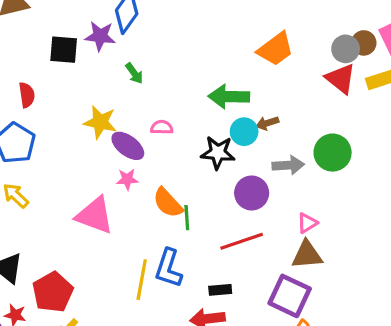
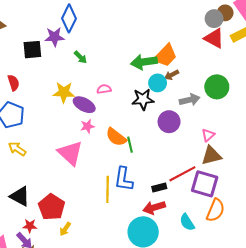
orange trapezoid: (275, 49) -> (165, 56), moved
pink triangle: (95, 215) -> (70, 153), turned 32
red line: (242, 241) -> (182, 174), moved

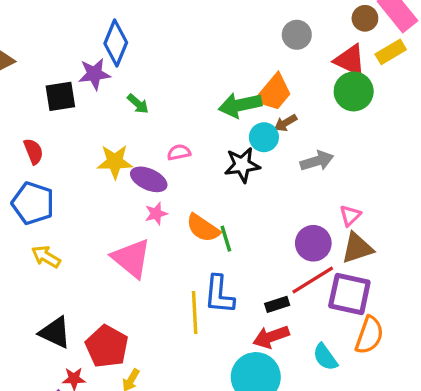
gray circle: (214, 19) -> (297, 35), moved
green circle: (217, 87) -> (354, 91), moved
purple circle: (169, 122) -> (313, 243), moved

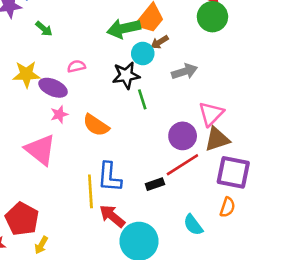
pink triangle: (350, 215) -> (211, 114), size x1.5
green line: (226, 239) -> (142, 99), moved
purple square: (349, 294) -> (233, 172), moved
orange semicircle: (369, 335) -> (227, 207), size x0.7
red arrow: (271, 337) -> (112, 216), moved, turned 60

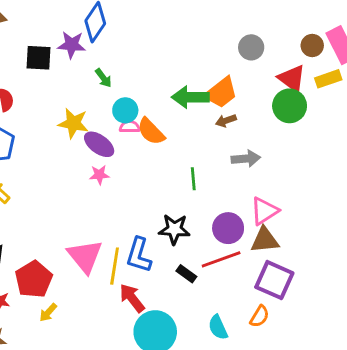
cyan circle: (143, 54) -> (125, 110), moved
black star: (126, 75) -> (174, 229), moved
orange semicircle: (96, 125) -> (151, 131), moved
pink triangle: (40, 150) -> (85, 256), moved
black rectangle: (155, 184) -> (186, 274), turned 42

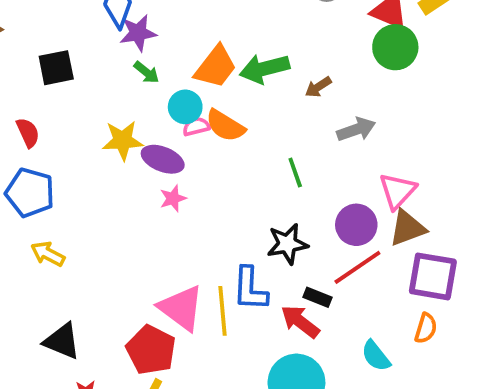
purple star: (72, 45) -> (138, 33), moved
orange trapezoid: (221, 93) -> (216, 67), moved
red pentagon: (34, 279) -> (151, 350), moved
red arrow: (132, 298) -> (300, 322), moved

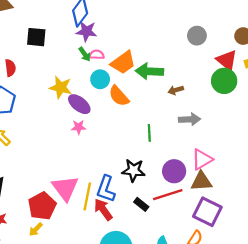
pink semicircle: (196, 126) -> (97, 55), moved
red arrow: (300, 322) -> (103, 209), moved

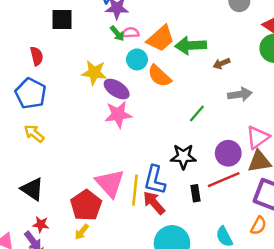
pink star: (79, 127) -> (118, 115), size x1.6
green line: (149, 133) -> (197, 113), turned 49
black rectangle: (141, 204) -> (195, 193), turned 48

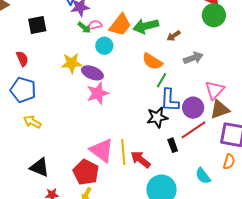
orange semicircle: (159, 76) -> (152, 61), moved
blue L-shape: (155, 180) -> (170, 100), moved

